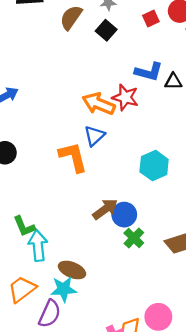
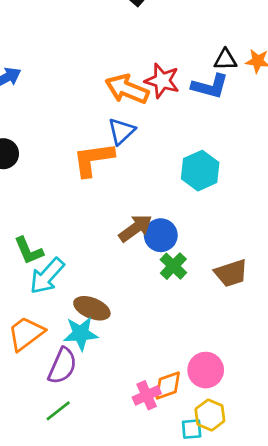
blue L-shape: (149, 72) -> (210, 86), moved
orange L-shape: (73, 157) -> (93, 159), turned -84
cyan arrow: (38, 245) -> (47, 276), turned -132

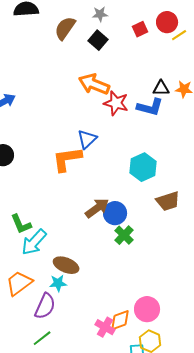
orange arrow: (127, 89) -> (94, 84), moved
brown trapezoid: (231, 273) -> (168, 201), moved
cyan star: (81, 334) -> (58, 283), size x0.7
pink cross: (147, 395) -> (105, 327), turned -36

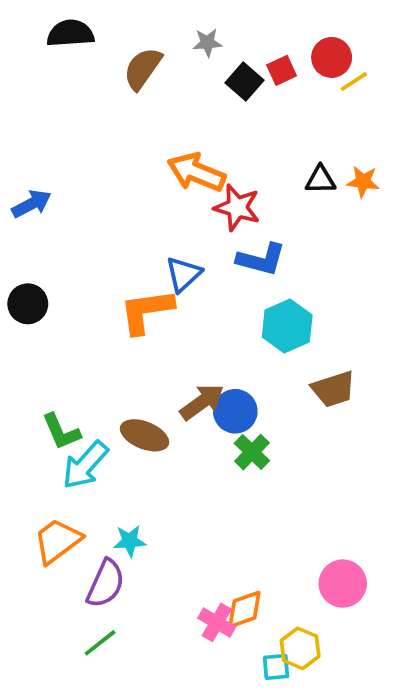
black square: (98, 40) -> (245, 82), moved
blue L-shape: (150, 107) -> (261, 259), moved
brown ellipse: (66, 265) -> (144, 435), moved
pink circle: (147, 309) -> (343, 584), moved

